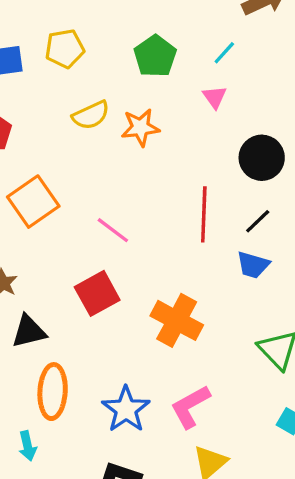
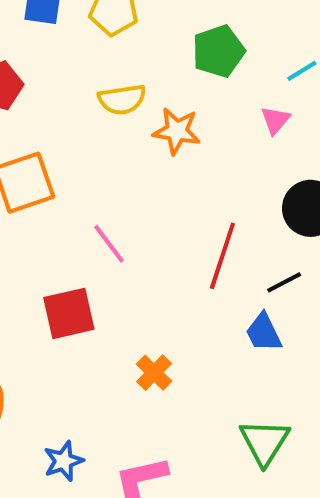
blue trapezoid: (253, 265) -> (264, 333), turned 32
orange cross: (177, 320) -> (154, 373), size x0.6
blue star: (126, 409) -> (63, 461), size x0.7

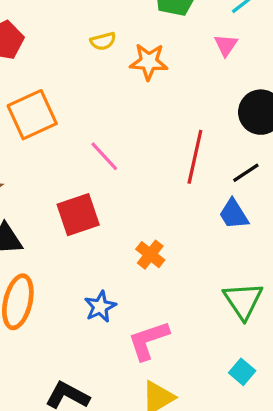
yellow semicircle: (122, 99) -> (103, 41), size x0.7
blue star: (63, 461) -> (100, 307), moved

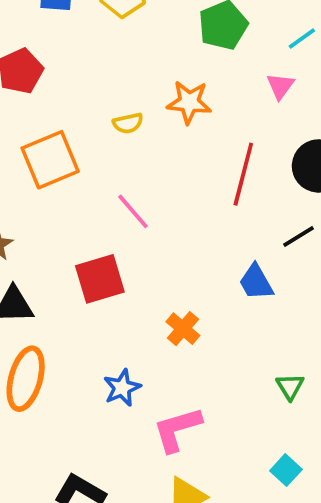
yellow semicircle: (103, 41) -> (128, 123), moved
red line: (195, 157) -> (243, 174), moved
blue trapezoid: (234, 214) -> (256, 282), moved
green triangle: (243, 301) -> (290, 386), size x0.6

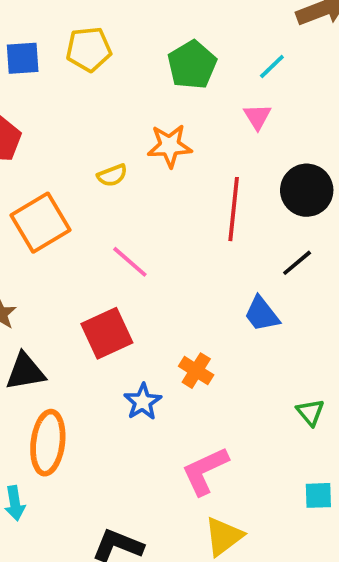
blue star: (122, 388) -> (143, 402), moved
cyan square: (286, 470) -> (318, 495), turned -36

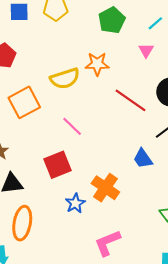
yellow semicircle: (112, 175) -> (65, 78), size x1.8
red line: (234, 209) -> (130, 100), turned -64
orange cross: (196, 371) -> (105, 188), size x1.5

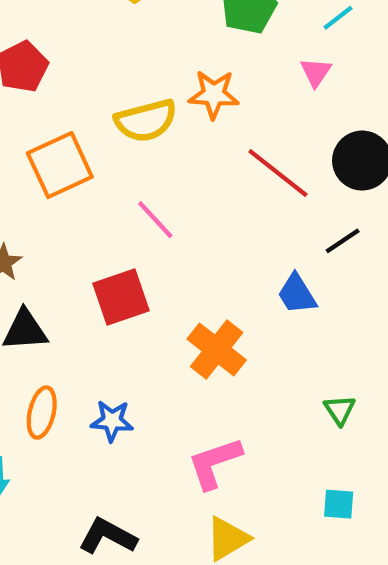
blue star: (75, 203) -> (112, 421), moved, turned 30
orange ellipse: (22, 223) -> (42, 413), size x0.7

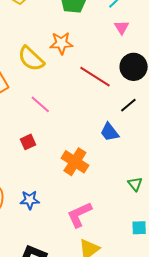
pink triangle: (316, 72) -> (122, 27), moved
yellow semicircle: (146, 121) -> (31, 59), turned 64
red square: (121, 297) -> (28, 142), size x0.6

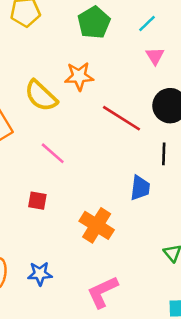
black line: (128, 105) -> (164, 154), turned -48
blue trapezoid: (110, 132) -> (140, 188), turned -135
red square: (28, 142) -> (37, 201), turned 35

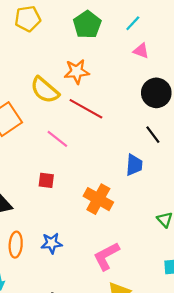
pink triangle: (155, 56) -> (141, 51), turned -35
red line: (122, 118) -> (86, 109), moved
black line: (164, 154) -> (153, 135), turned -36

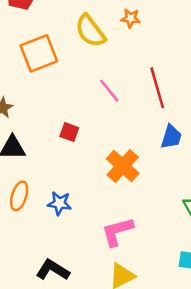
orange star: (77, 71) -> (131, 18), size x0.7
red line: (86, 109) -> (157, 88), moved, turned 32
pink line: (57, 139) -> (109, 91), moved

